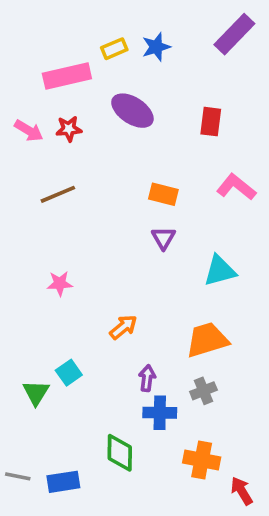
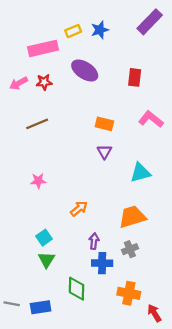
pink arrow: (29, 131) -> (19, 83), turned 120
green triangle: (36, 393) -> (46, 260), moved

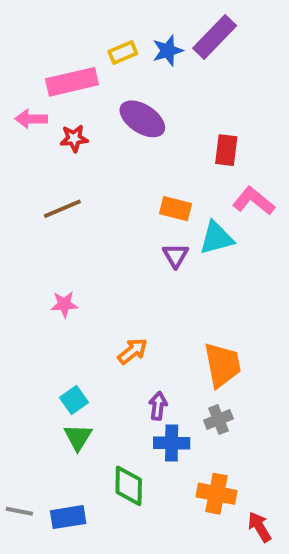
purple rectangle: (150, 22) -> (215, 37), moved
red rectangle: (135, 77) -> (226, 150), moved
pink arrow: (19, 83) -> (31, 119), moved, turned 30
cyan triangle: (140, 173) -> (217, 238), moved
orange trapezoid: (132, 217) -> (222, 365), turned 96

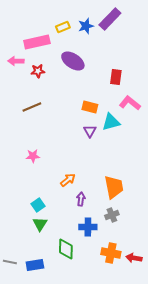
purple arrow: (158, 406) -> (81, 199), moved
red arrow: (259, 527) -> (134, 258), moved, turned -49

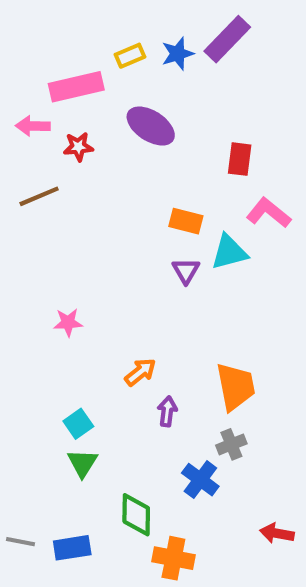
brown line: (32, 107) -> (39, 196), moved
blue cross: (88, 227) -> (200, 480), moved, turned 36
orange cross: (111, 253) -> (173, 558), moved

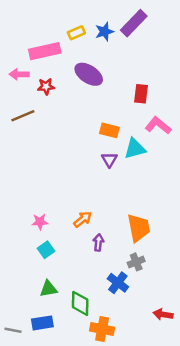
pink star: (68, 322) -> (40, 222), moved
green triangle: (82, 463) -> (48, 289), moved, turned 48
gray line: (20, 542) -> (13, 330), moved

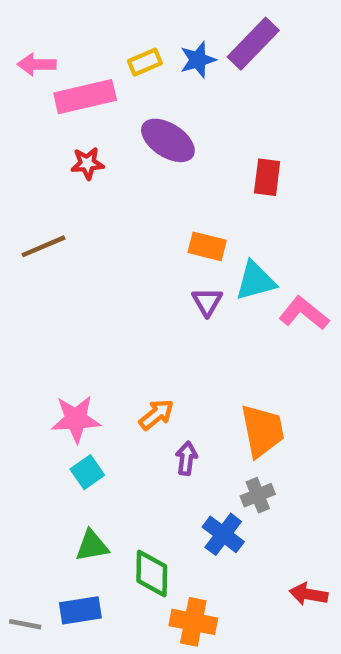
pink arrow: (19, 74) -> (37, 64), moved
brown line: (23, 116) -> (44, 246), moved
pink L-shape: (158, 125) -> (304, 313), moved
pink star: (40, 222) -> (76, 419), size x1.5

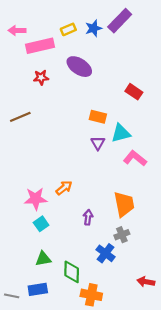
red rectangle: (267, 177) -> (134, 92), moved, turned -63
pink L-shape: (304, 313) -> (135, 158), moved
orange arrow: (156, 415) -> (64, 188), moved

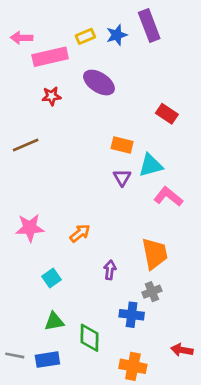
purple rectangle: (120, 21) -> (149, 25), turned -65
pink star: (36, 199) -> (30, 228), moved
blue cross: (105, 253) -> (132, 315), turned -30
orange cross: (91, 295) -> (133, 366), moved
gray line: (12, 296) -> (15, 355), moved

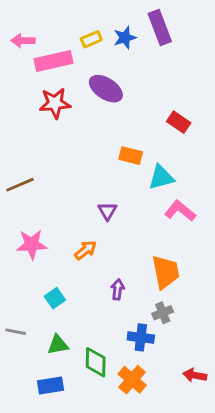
red star: (51, 96) -> (55, 103), size x1.5
brown line: (26, 145) -> (20, 185), moved
purple triangle: (122, 178) -> (107, 211), moved
gray line: (15, 355) -> (16, 332), moved
orange cross: (133, 366) -> (132, 380), moved, turned 30

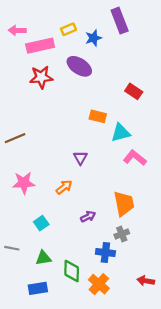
blue star: (125, 38) -> (93, 38), moved
purple arrow: (118, 289) -> (88, 217), turned 56

